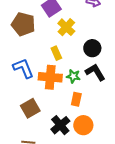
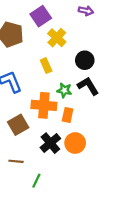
orange cross: (50, 77) -> (44, 105), moved

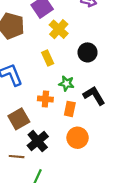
black L-shape: (88, 86) -> (94, 96), moved
orange cross: (44, 105) -> (45, 99), size x0.6
black cross: (50, 143) -> (38, 141), moved

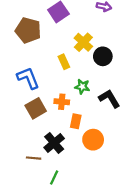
yellow cross: (59, 29) -> (83, 42), moved
orange rectangle: (70, 109) -> (76, 121), moved
brown square: (19, 119) -> (36, 108), moved

